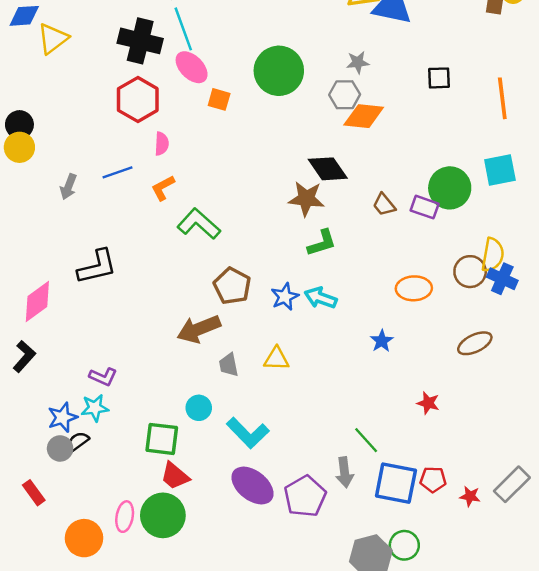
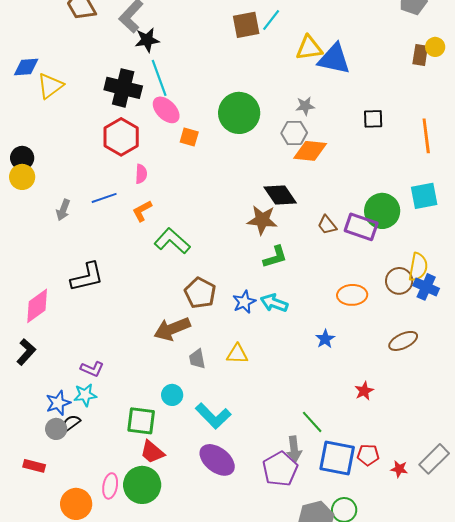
purple rectangle: (425, 207) -> (361, 227), size x1.4
red star: (428, 403) -> (364, 391), turned 30
red rectangle: (34, 493) -> (34, 466), turned -40
purple pentagon: (305, 496) -> (280, 469), moved

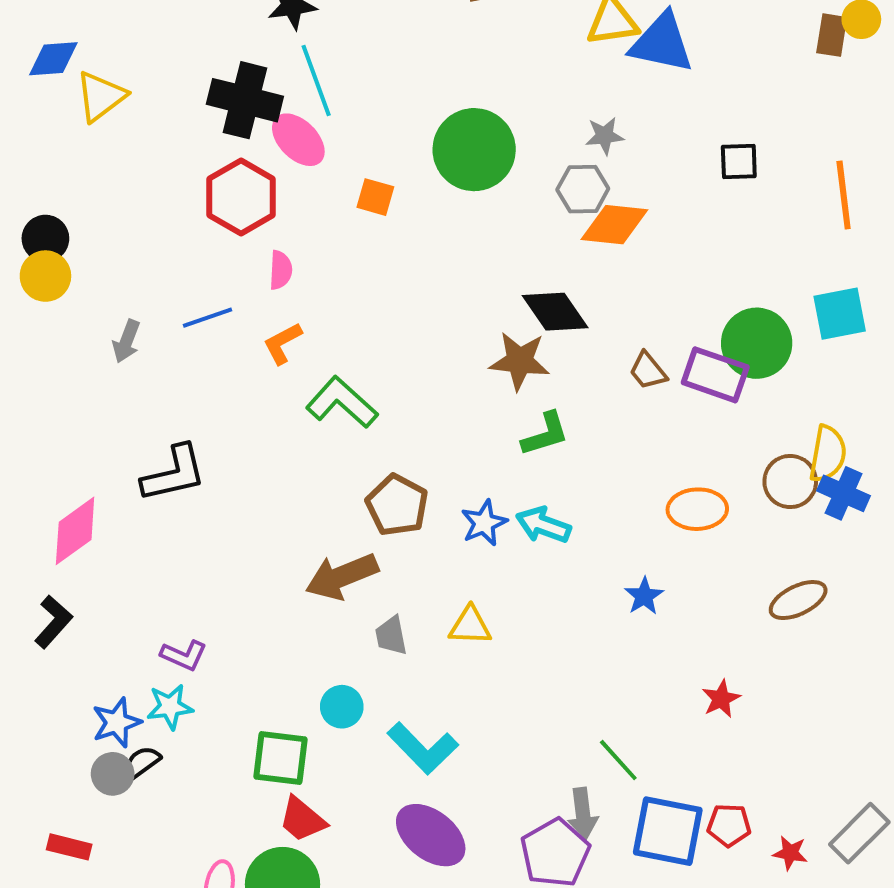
pink ellipse: (166, 110) -> (298, 140), moved

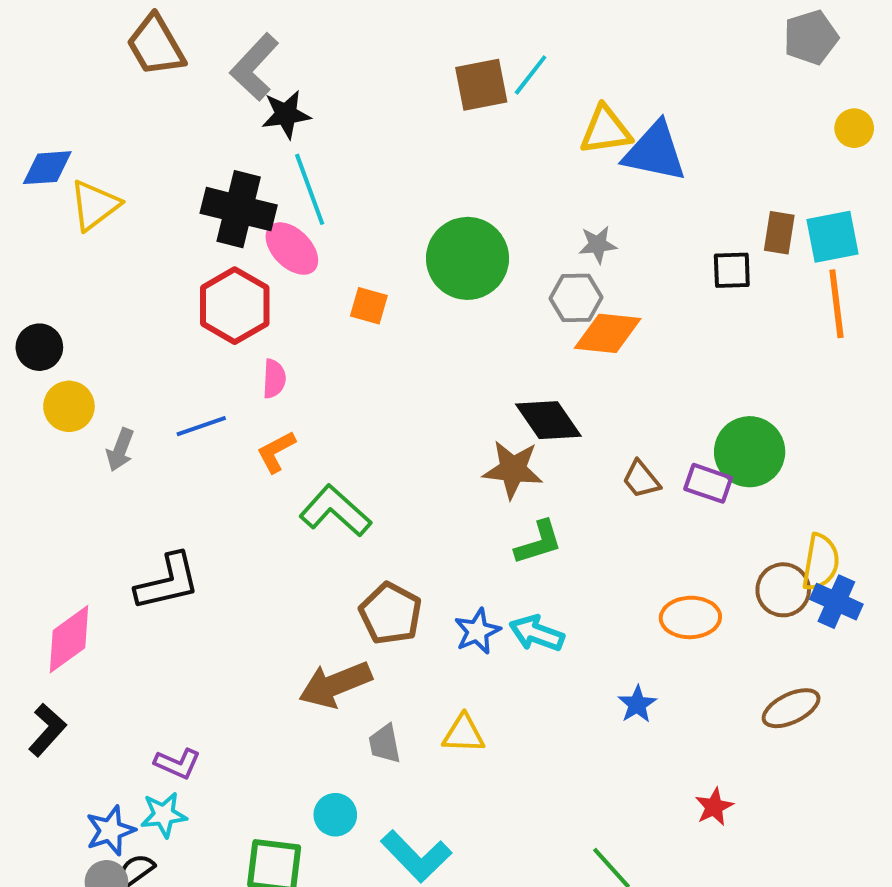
brown rectangle: (832, 35) -> (779, 233), moved
yellow circle: (45, 276) -> (69, 406), moved
cyan square: (840, 314) -> (832, 237), moved
purple rectangle: (715, 375) -> (708, 483), size x0.7

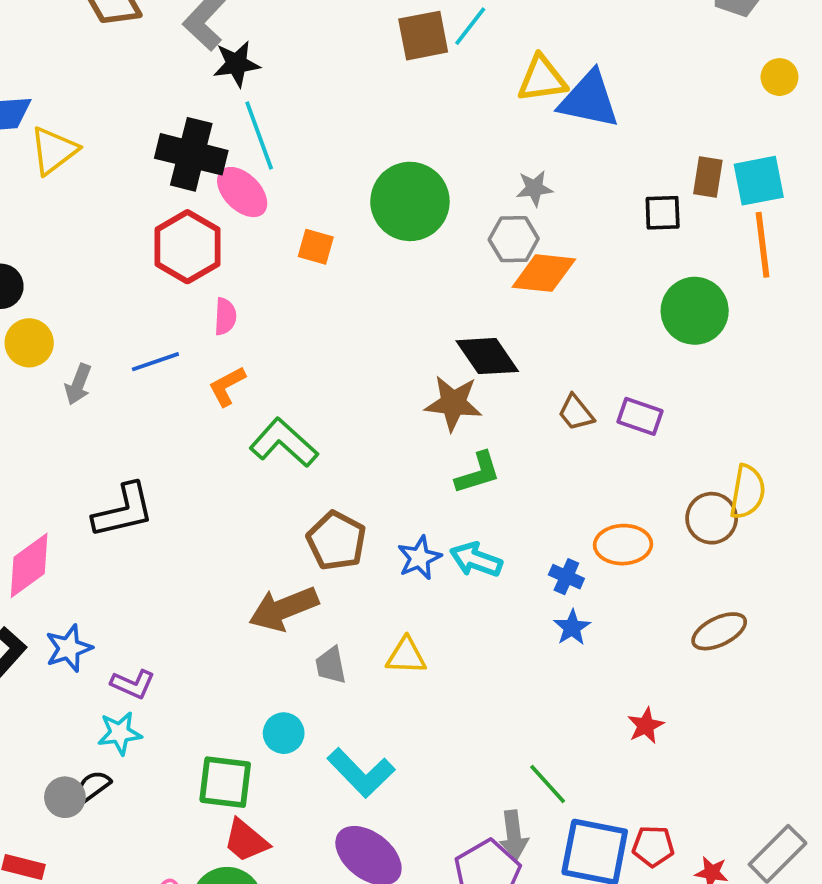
green circle: (750, 452) -> (695, 311), moved
blue cross: (836, 602) -> (566, 577), moved, size x0.7
blue star: (110, 831) -> (69, 648), moved

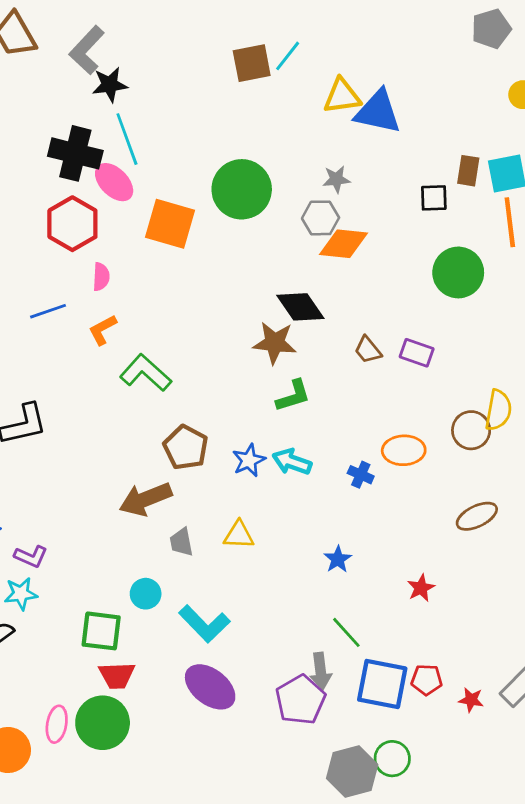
orange square: (316, 247) -> (170, 224), size x1.8
blue star: (572, 628) -> (338, 559), moved
red trapezoid: (246, 841) -> (117, 675), turned -42

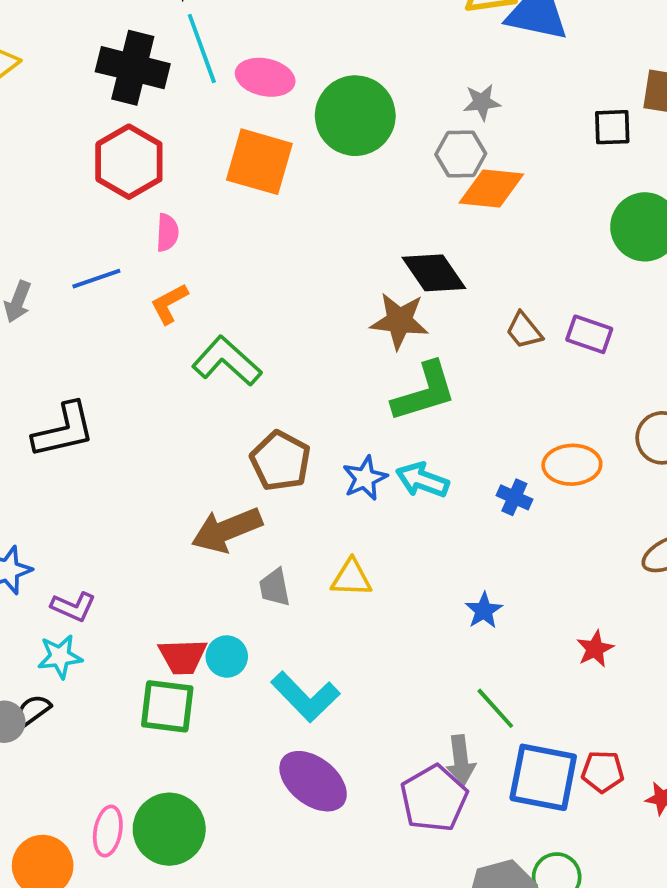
pink ellipse: (114, 182) -> (265, 77), moved, turned -33
green L-shape: (293, 396) -> (424, 392), size x1.4
red trapezoid: (117, 675) -> (183, 657), moved

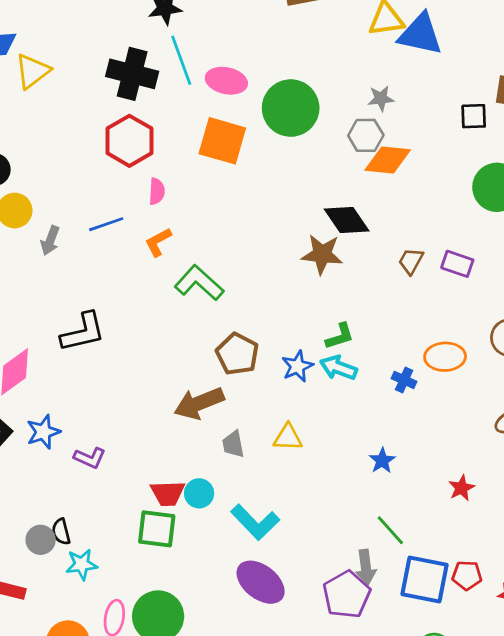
brown trapezoid: (524, 330) -> (411, 261), turned 68
green L-shape: (424, 392) -> (340, 336), moved, size x0.6
cyan star: (60, 657) -> (82, 564), moved
black semicircle: (33, 710) -> (61, 532), turned -68

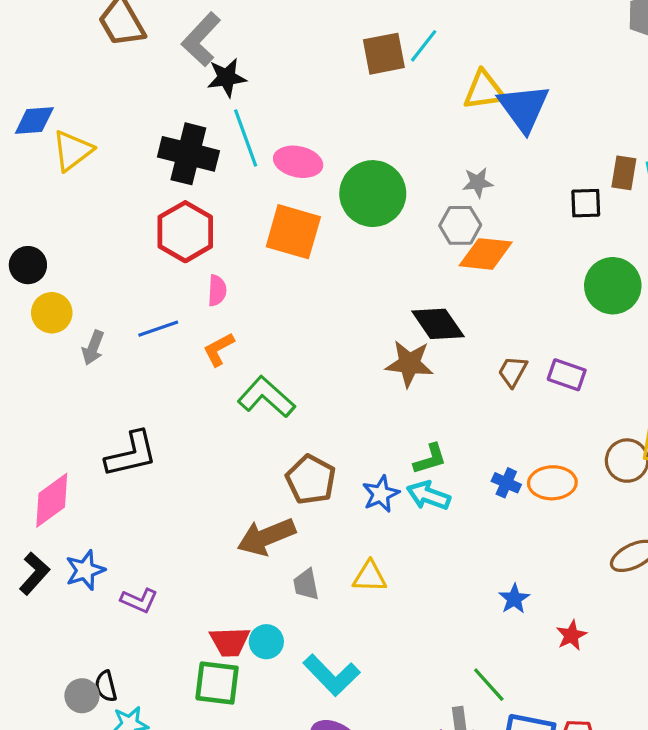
blue triangle: (420, 34) -> (524, 108), turned 42
blue cross: (404, 380) -> (506, 483), moved
blue star: (382, 461) -> (514, 599), moved

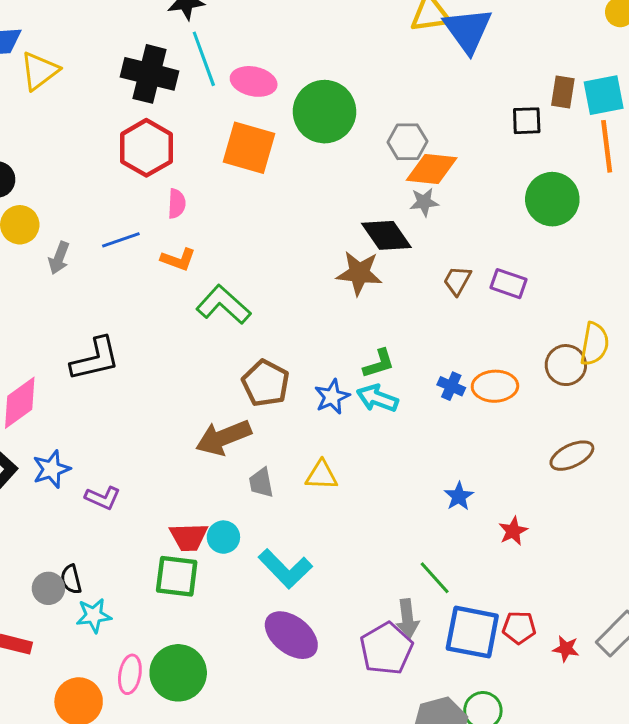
gray star: (478, 182) -> (424, 202), moved
orange L-shape: (219, 349) -> (178, 259), turned -132

